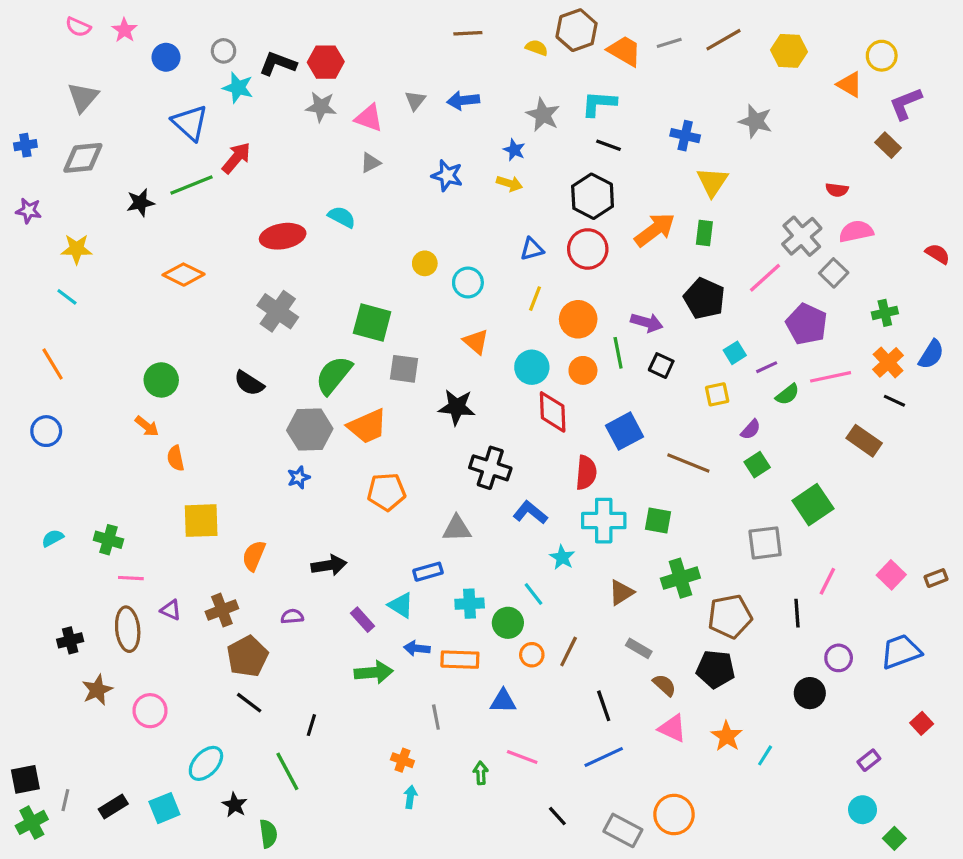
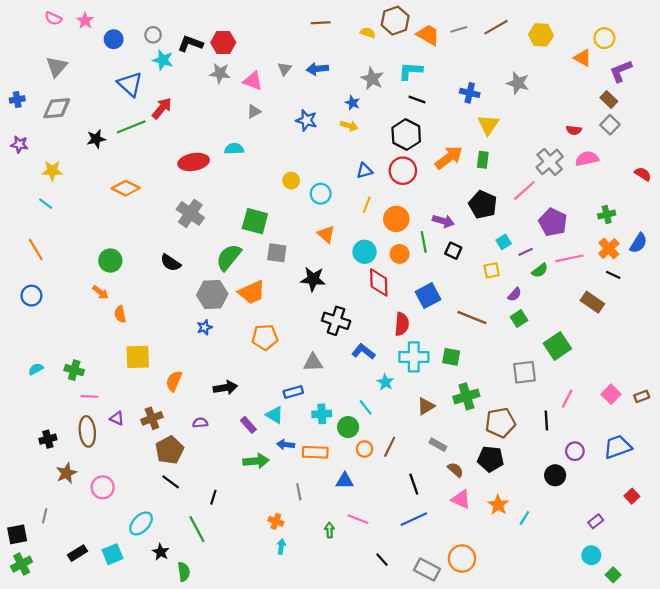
cyan semicircle: (342, 217) -> (234, 149), turned -30
gray square: (834, 273) -> (610, 125), moved
gray line: (65, 800) -> (45, 516), moved

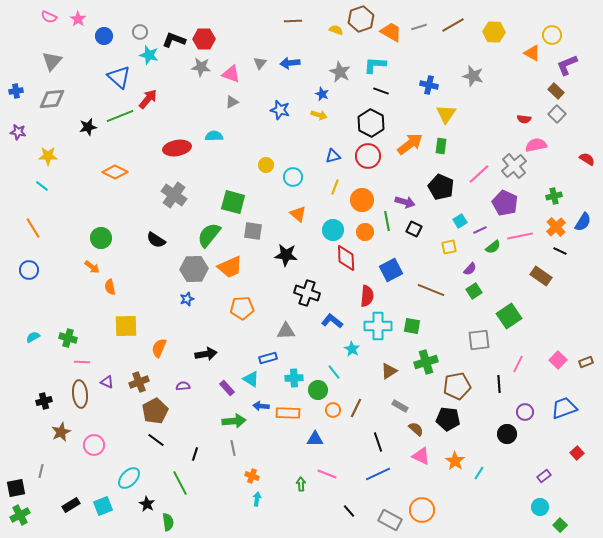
gray cross: (550, 162) -> (514, 166), moved
gray line: (299, 492) -> (233, 448), moved

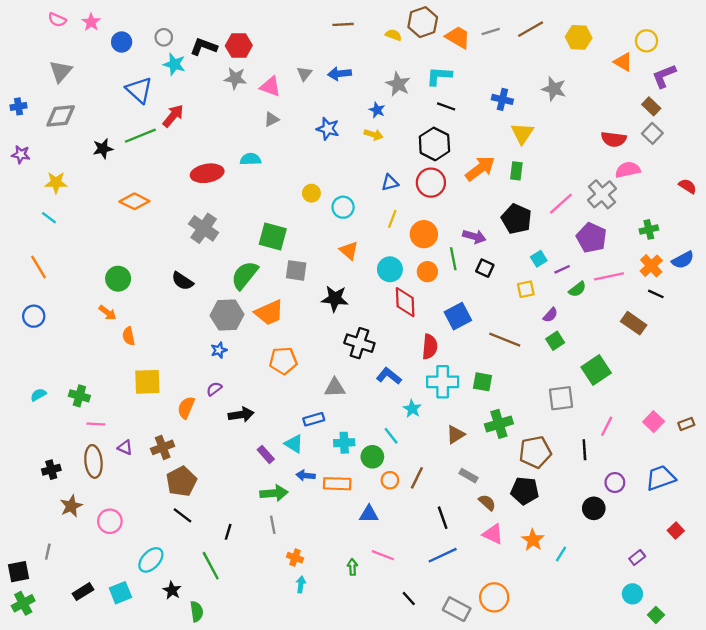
red semicircle: (524, 119) -> (614, 139), size x1.5
blue semicircle: (583, 222) -> (683, 260), turned 30
purple semicircle: (183, 386) -> (214, 389), moved, turned -32

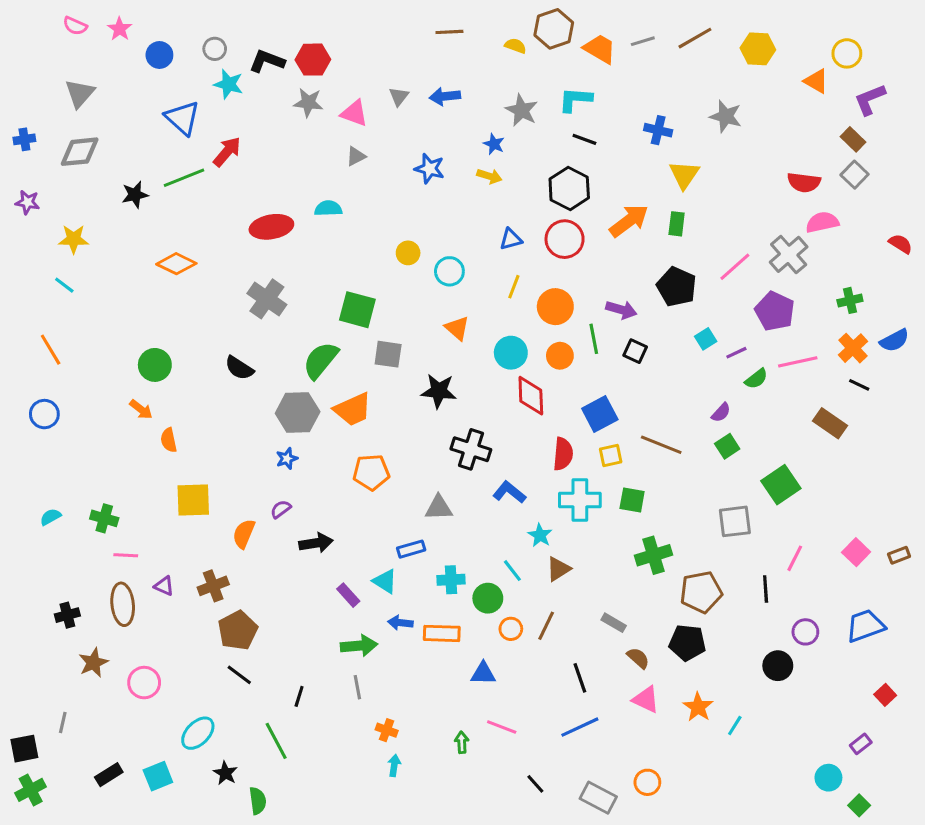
yellow square: (526, 289) -> (611, 455), moved
brown triangle: (456, 435) -> (558, 569), moved
purple rectangle: (637, 558) -> (861, 744), moved
orange circle: (494, 597) -> (647, 782), size x0.7

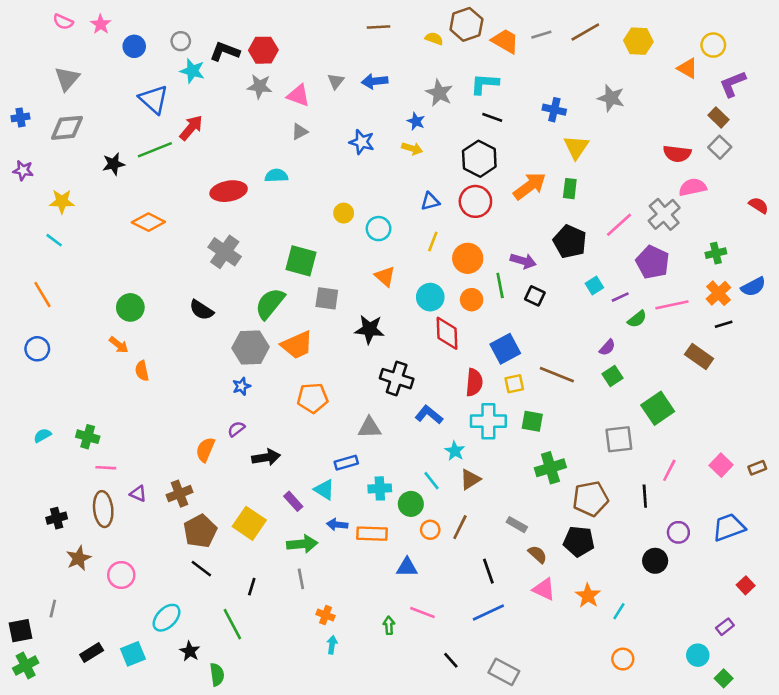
black line: (859, 385) -> (724, 324), turned -42
yellow square: (193, 500) -> (249, 523), moved, turned 36
orange circle: (647, 782) -> (623, 659), moved

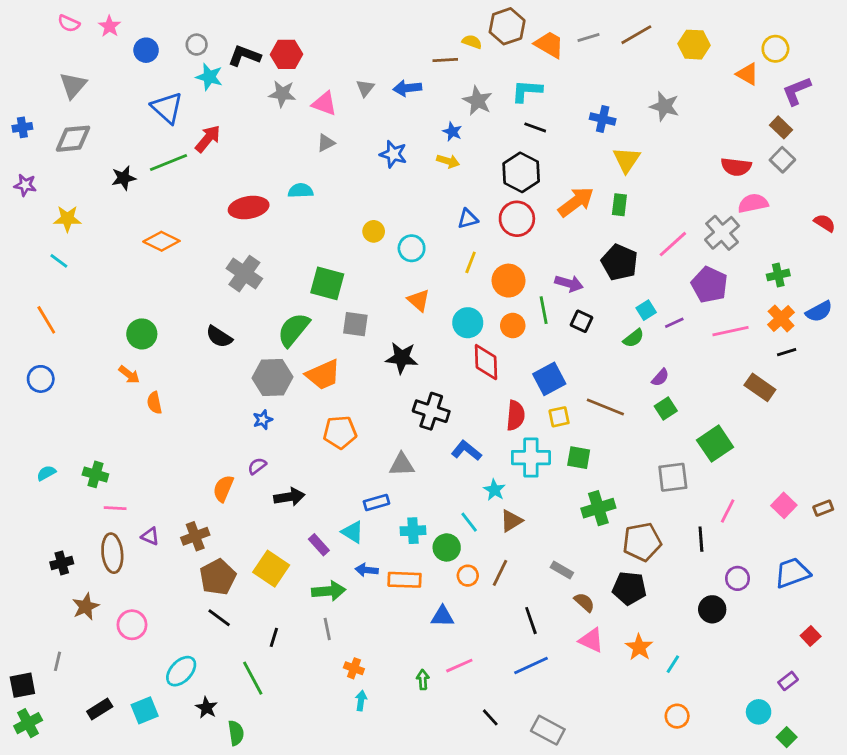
brown line: (379, 27) -> (445, 60), moved
green semicircle: (637, 319) -> (634, 338), moved
pink line: (422, 612) -> (459, 666), turned -45

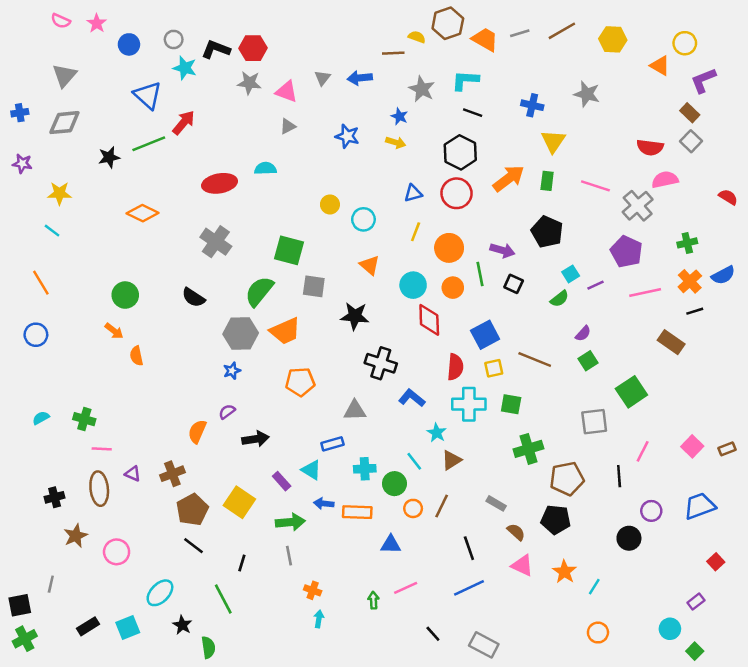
pink line: (673, 244) -> (595, 186), moved, turned 60

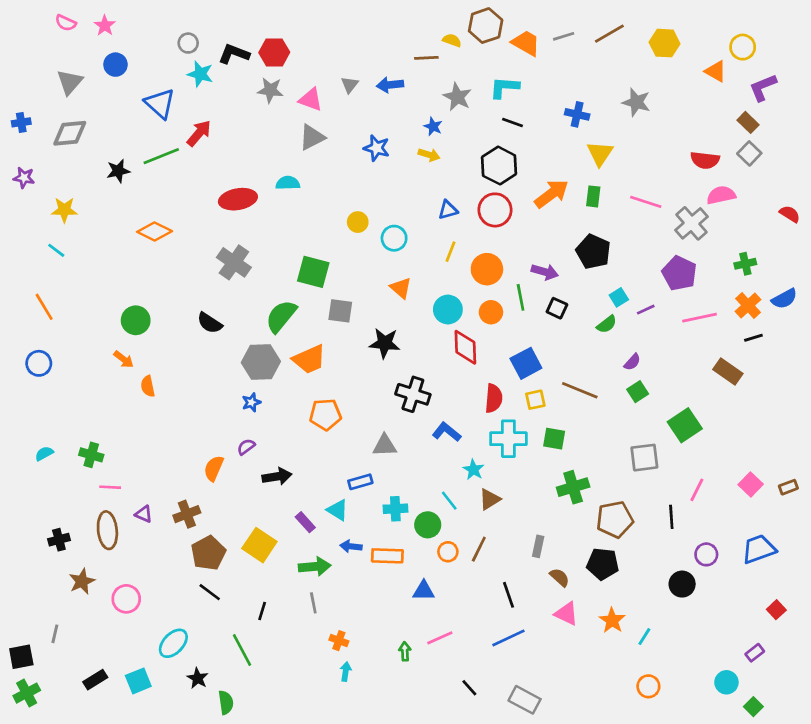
blue circle: (129, 44) -> (115, 65), moved
gray triangle: (288, 126) -> (312, 137), size x1.5
gray rectangle: (496, 503) -> (538, 546), turned 72

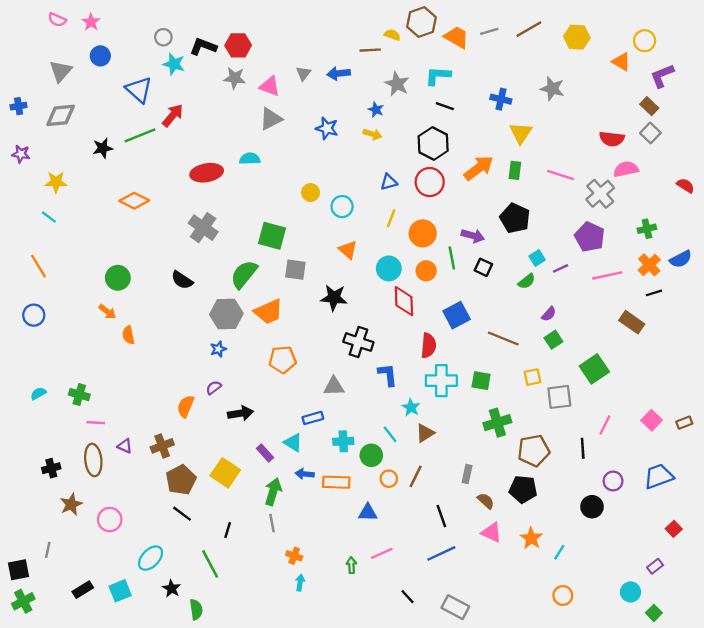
yellow square: (535, 400) -> (532, 377), moved
blue L-shape: (447, 432) -> (388, 375), turned 45
green arrow: (315, 567) -> (273, 492), turned -68

